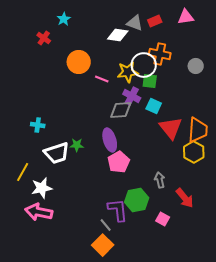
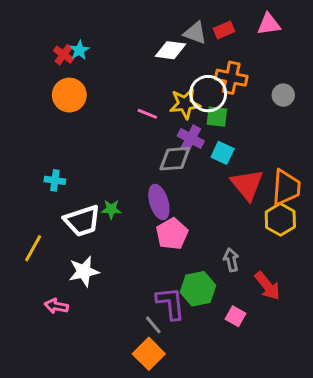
cyan star: (64, 19) -> (79, 50), moved
orange circle: (79, 62) -> (69, 95), moved
white star: (42, 188) -> (84, 271), moved
pink arrow: (39, 212) -> (56, 306), size x0.6

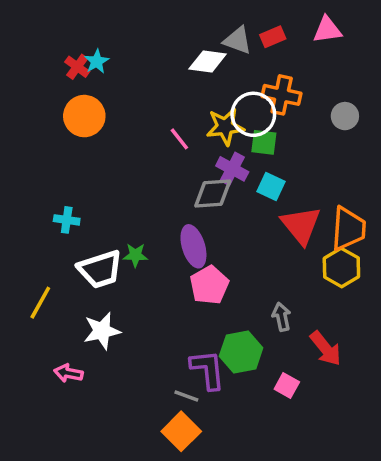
pink line: (147, 114) -> (179, 139), turned 30
gray line: (153, 325) -> (186, 396), turned -30

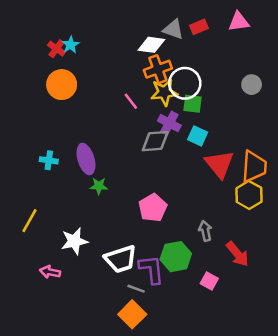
orange cross: (282, 95) -> (158, 69), moved, turned -32
purple ellipse: (193, 246) -> (86, 159), moved
white trapezoid: (100, 269) -> (121, 259), moved

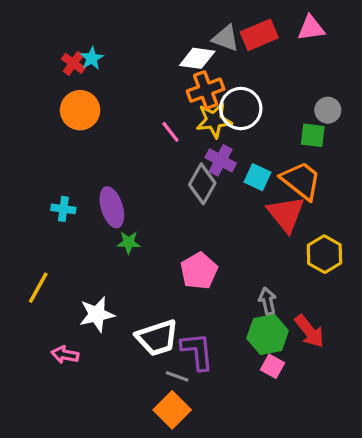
red rectangle: (199, 27) -> (259, 35), size x1.5
green square: (193, 104) -> (313, 135), moved
gray diamond: (155, 141) -> (202, 184), turned -56
orange trapezoid: (254, 167) -> (301, 180), moved, turned -56
green hexagon: (176, 257) -> (268, 335), moved

